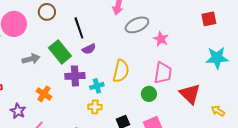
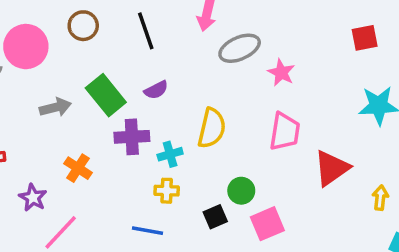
black line: (79, 28) -> (146, 31), moved
green circle: (149, 94) -> (241, 191), moved
red triangle: (190, 94) -> (332, 168), turned 40
yellow arrow: (218, 111) -> (380, 198), turned 64

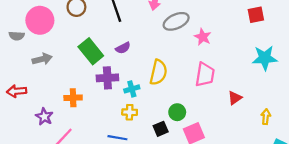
gray arrow: (55, 107) -> (42, 59), moved
orange cross: (78, 168) -> (73, 98), turned -35
red triangle: (332, 168) -> (235, 98), size x0.6

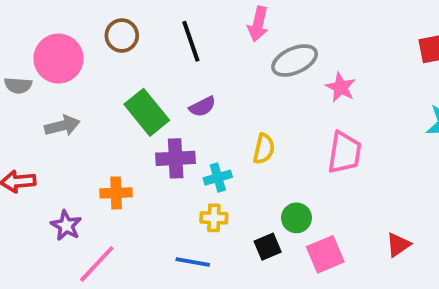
yellow semicircle: (158, 72) -> (264, 149), size x0.7
red triangle: (235, 98) -> (398, 245), moved

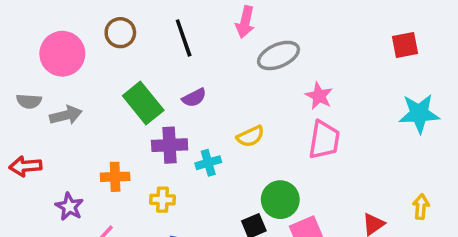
gray semicircle: (18, 85) -> (29, 101), moved
pink star: (341, 87) -> (319, 96), moved
yellow semicircle: (264, 149) -> (250, 136), turned 52
yellow cross: (214, 218) -> (163, 200), moved
green circle: (296, 218) -> (280, 200), size x1.4

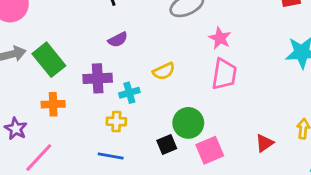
green rectangle: (143, 103) -> (49, 60), moved
yellow cross: (163, 200) -> (116, 121), moved

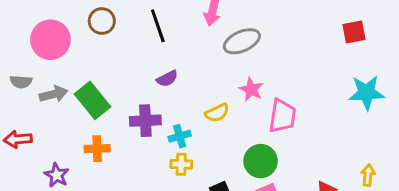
pink star: (220, 38) -> (251, 90), moved
yellow cross: (116, 121) -> (181, 164), moved
green circle: (188, 123) -> (261, 161), moved

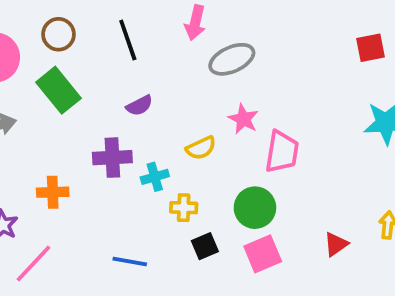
green rectangle: (92, 100) -> (58, 90), moved
yellow cross: (181, 164) -> (184, 208), moved

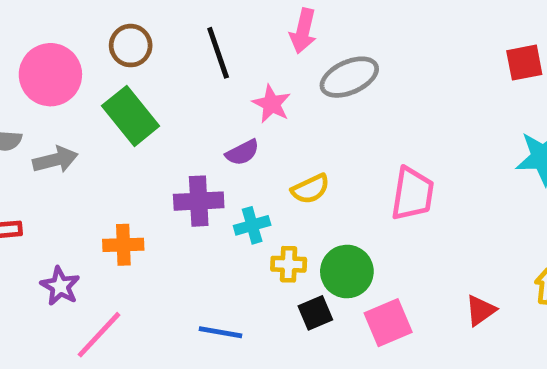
purple semicircle: (139, 106) -> (242, 152), moved
pink star: (243, 119) -> (272, 104), moved
green circle: (255, 208) -> (347, 272), moved

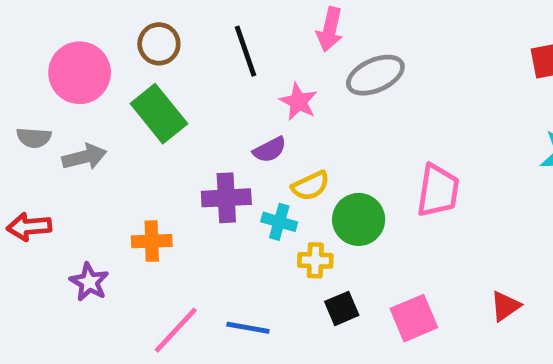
yellow semicircle: (310, 189) -> (310, 186), moved
cyan cross: (252, 225) -> (279, 222), turned 32
green circle: (347, 272) -> (359, 219), moved
pink line: (99, 335) -> (176, 330), moved

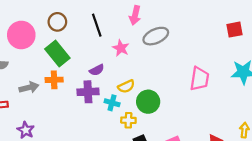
purple semicircle: (270, 150) -> (97, 70), moved
gray arrow: (84, 157) -> (29, 87), moved
pink trapezoid: (438, 191) -> (200, 79), moved
orange cross: (152, 241) -> (54, 80), moved

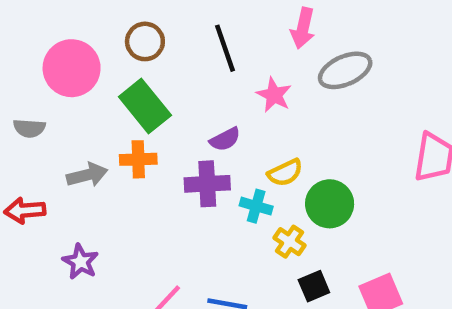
yellow cross: (128, 120) -> (290, 242), turned 32

